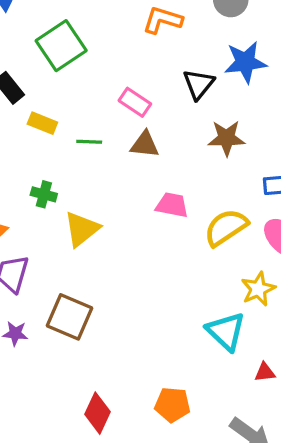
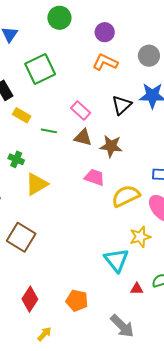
brown star: (226, 138) -> (111, 146), moved

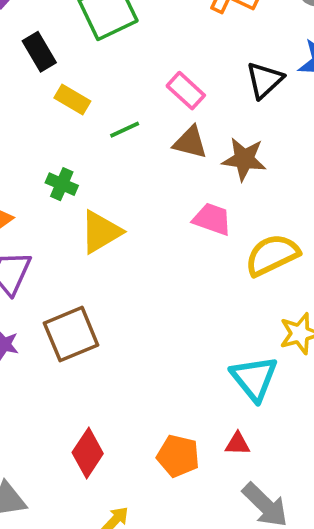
green line: (49, 131) -> (125, 130), turned -35
brown square: (21, 237) -> (71, 334), turned 36
red triangle: (137, 289) -> (238, 444), moved

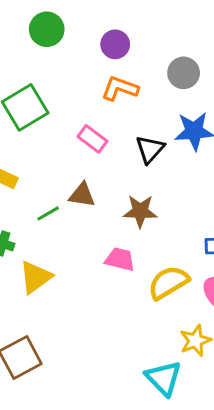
pink rectangle: (186, 91) -> (92, 139), moved
green line: (125, 130) -> (48, 213), moved
brown triangle: (190, 142) -> (82, 195), moved

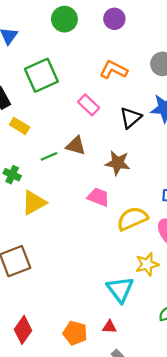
purple circle: (115, 44) -> (114, 19), moved

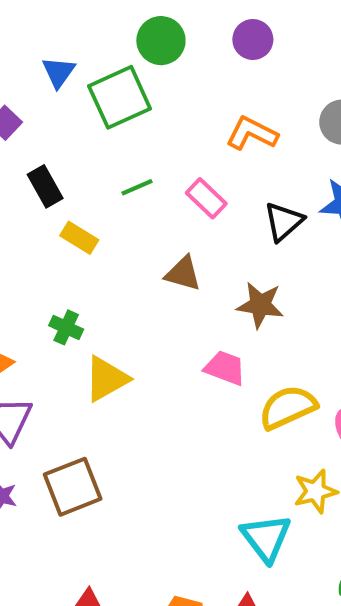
green square: (41, 75) -> (120, 97), moved
green line: (49, 156) -> (137, 187), moved

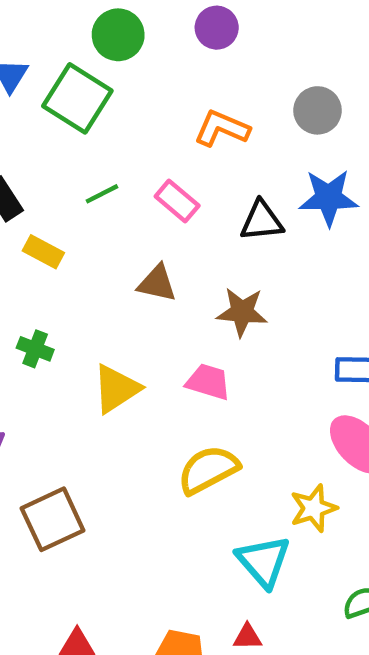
green square: (120, 97) -> (77, 98), turned -30
black triangle: (284, 222) -> (262, 221), turned 39
yellow triangle: (106, 379) -> (116, 389), moved
yellow semicircle: (288, 407) -> (208, 470), moved

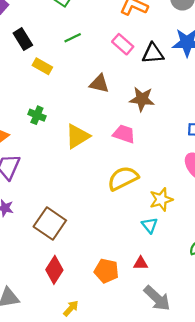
pink rectangle: (177, 201) -> (123, 44), moved
yellow star: (313, 508) -> (161, 199), moved
brown square: (53, 519) -> (50, 223), moved, turned -32
cyan triangle: (263, 561) -> (150, 225), size x0.6

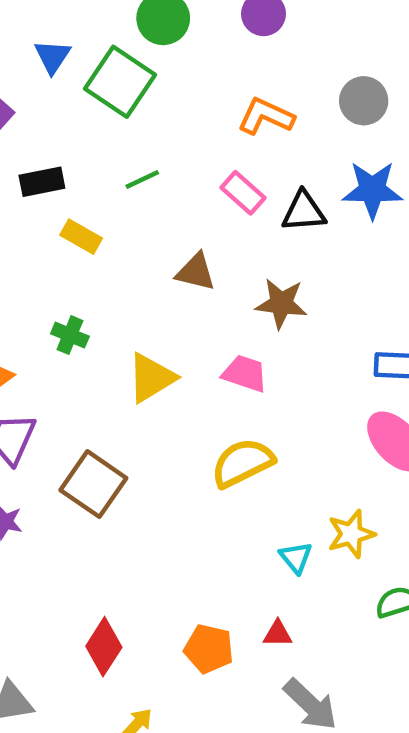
black rectangle: (23, 39) -> (42, 182), turned -70
yellow star: (161, 199) -> (351, 534), moved
brown square: (50, 223) -> (93, 484), moved

